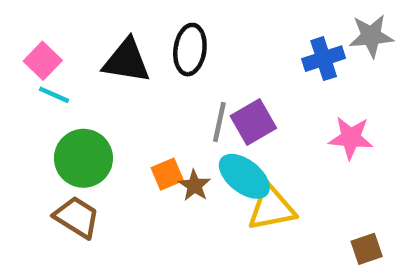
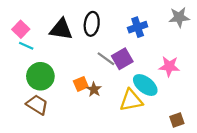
blue cross: (324, 59) -> (138, 27), moved
gray line: (219, 122) -> (106, 59), turned -66
cyan ellipse: (244, 176) -> (145, 85), moved

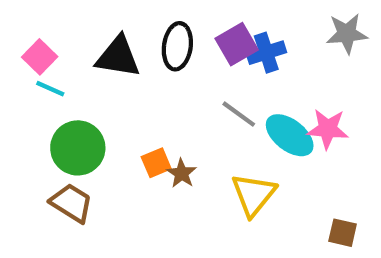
gray line: (106, 59) -> (239, 114), moved
purple square: (122, 59) -> (237, 44), moved
cyan ellipse: (145, 85) -> (290, 135), moved
yellow triangle: (131, 100) -> (254, 195), turned -40
brown square: (177, 120) -> (343, 233), turned 32

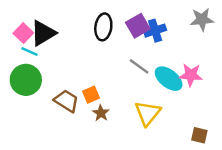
black triangle: (118, 57) -> (43, 33), moved, turned -40
green circle: (78, 148) -> (26, 80), moved
brown star: (182, 173) -> (101, 113), moved
brown trapezoid: (71, 203) -> (66, 101), moved

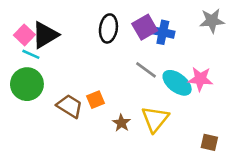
blue cross: (155, 31) -> (163, 32), turned 30
brown star: (101, 113) -> (121, 123), moved

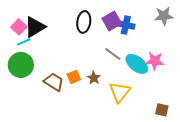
cyan line: (31, 54) -> (24, 42), turned -48
brown star: (121, 123) -> (94, 78), moved

